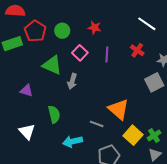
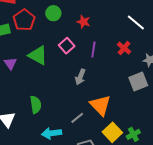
green circle: (62, 31) -> (53, 13), moved
gray arrow: (72, 81) -> (80, 77), moved
purple triangle: (27, 91) -> (10, 63), moved, turned 32
gray line: (97, 124) -> (77, 118), turned -64

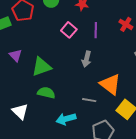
green triangle: (38, 55) -> (41, 67), moved, turned -40
green semicircle: (36, 105) -> (46, 93), turned -60
gray line: (77, 118) -> (89, 100), turned 56

